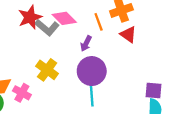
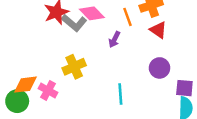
yellow cross: (47, 70) -> (74, 67), turned 30
purple circle: (92, 71) -> (160, 68), moved, size x0.7

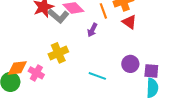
purple circle: (160, 68) -> (130, 64), moved
cyan line: (120, 94) -> (97, 76), turned -66

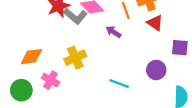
purple arrow: (92, 30) -> (113, 32), turned 96
orange diamond: (17, 68) -> (31, 57), moved
purple square: (151, 71) -> (180, 48), moved

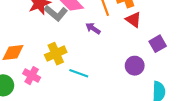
purple square: (180, 48) -> (158, 44), turned -35
cyan line: (119, 83) -> (79, 73), moved

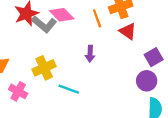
purple arrow: (93, 28) -> (90, 54), moved, turned -120
purple circle: (135, 66) -> (147, 81), moved

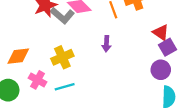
red triangle: (128, 31) -> (161, 32), moved
cyan line: (69, 89) -> (65, 87), moved, turned -36

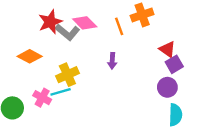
orange diamond: (18, 56) -> (30, 56), moved, turned 35
cyan line: (65, 87) -> (61, 92), moved

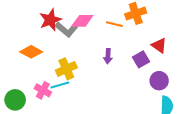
pink diamond: (85, 23) -> (82, 21), turned -45
orange line: (119, 26) -> (114, 24), turned -56
purple square: (174, 64) -> (141, 59), moved

